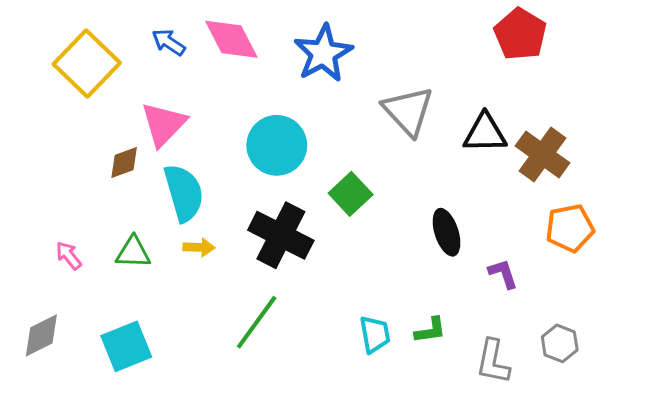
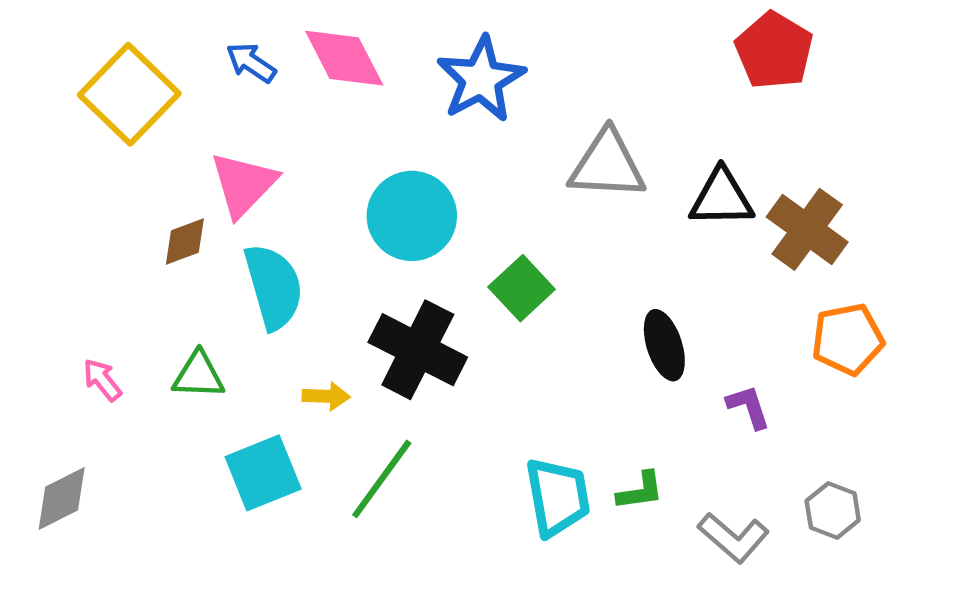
gray triangle: (408, 111) -> (607, 165), turned -44
yellow arrow: (199, 247) -> (326, 396), moved
cyan trapezoid: (375, 334) -> (558, 497), size x1.4
cyan square: (126, 346) -> (263, 473), moved
gray L-shape: (493, 362) -> (733, 538), turned -60

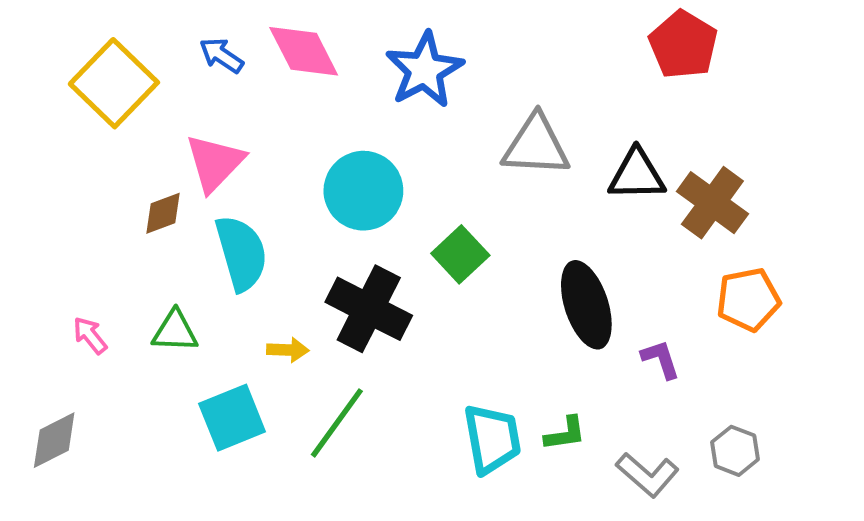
black ellipse: (664, 345) -> (586, 305), size x1.4

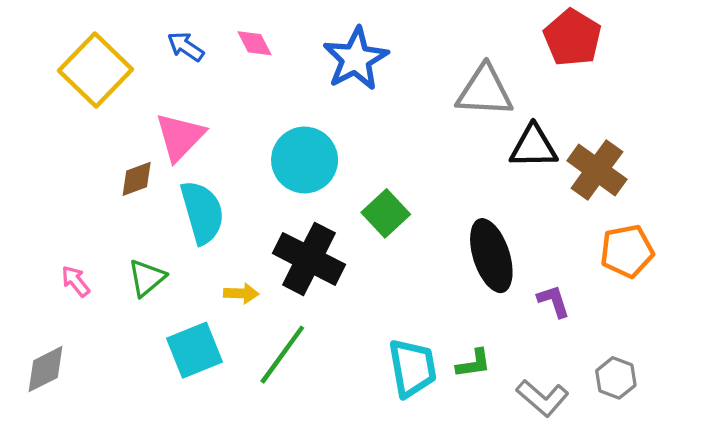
pink diamond: (304, 51) -> (255, 43), size x0.6
gray triangle: (536, 146) -> (485, 91), moved
green triangle: (175, 331) -> (147, 278), turned -42

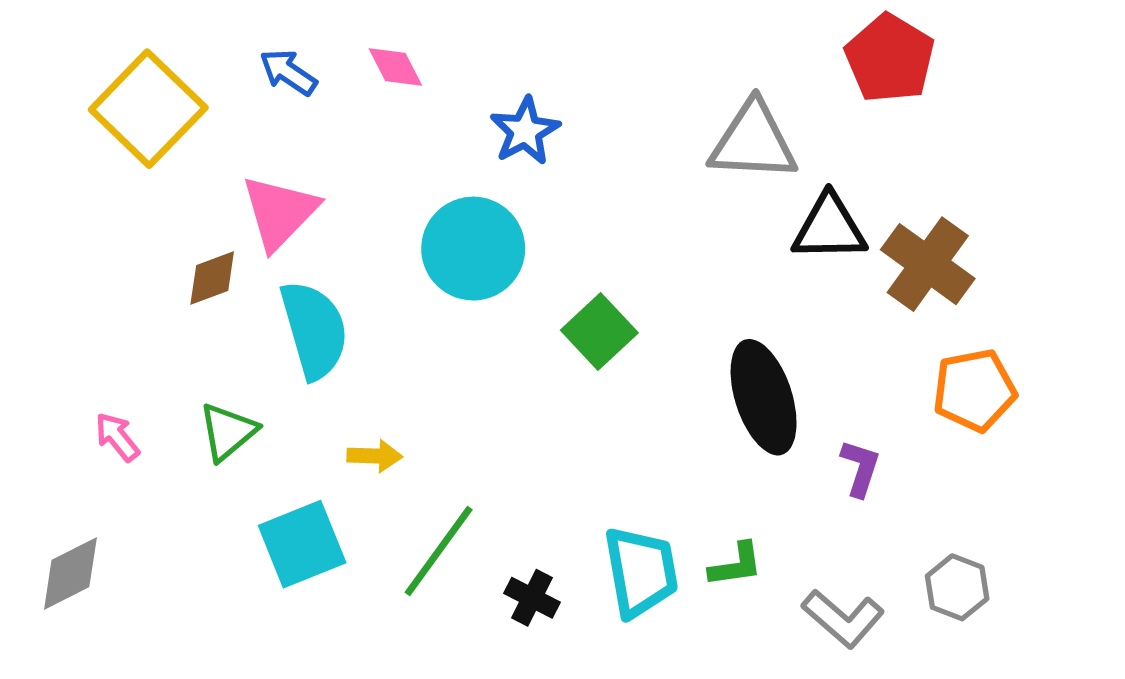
blue star: (356, 59) -> (525, 131), moved, size x0.7
black cross: (309, 259) -> (532, 598), moved, size x0.5
purple L-shape: (554, 301) -> (860, 468), turned 36

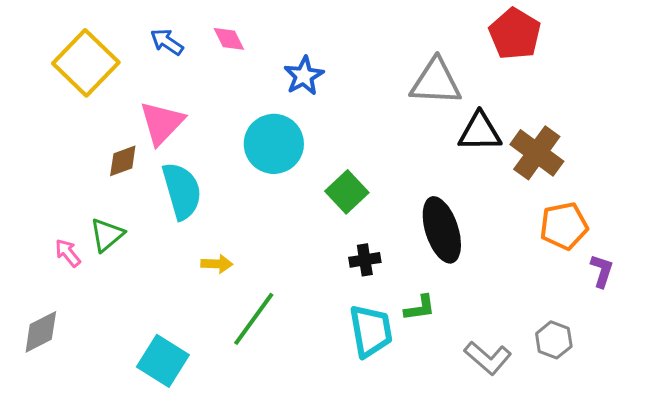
green triangle: (228, 432) -> (107, 235), moved
purple L-shape: (860, 468) -> (602, 271), moved
cyan square: (302, 544) -> (163, 361), moved, turned -36
green L-shape: (736, 565) -> (420, 308), moved
black cross: (532, 598) -> (365, 260), moved, turned -36

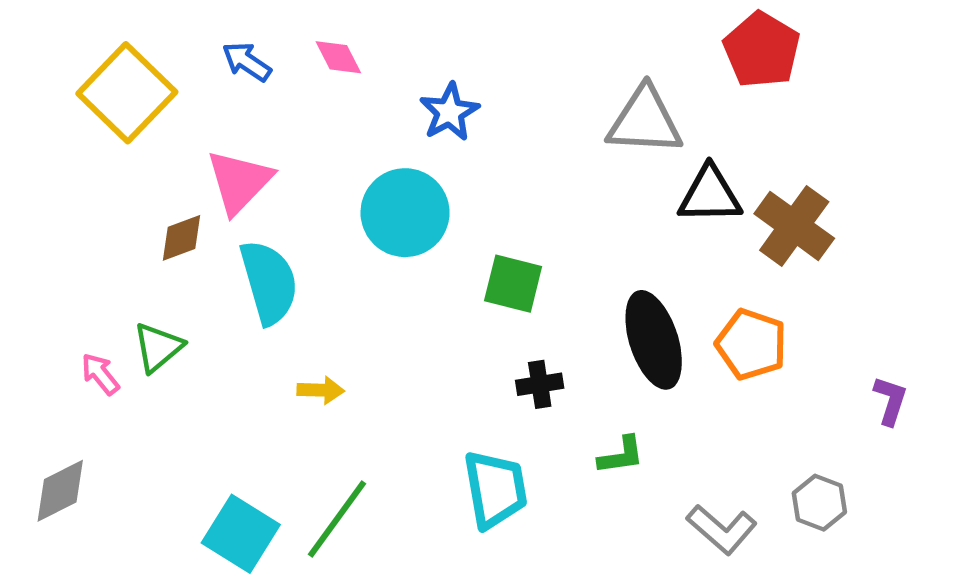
green square: (347, 192) -> (513, 284), turned -33
orange pentagon: (564, 226) -> (751, 344), moved, turned 30
green line: (254, 319) -> (337, 519), moved
cyan trapezoid: (371, 331) -> (495, 489), moved

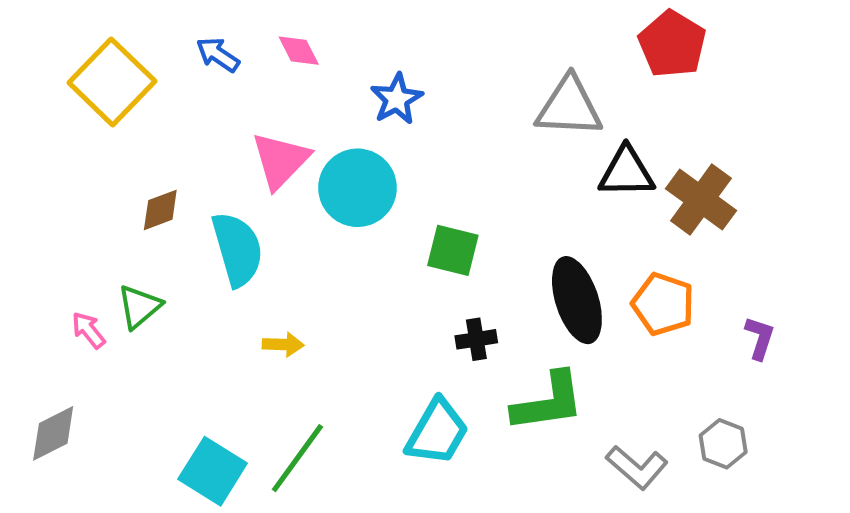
pink triangle: (239, 182) -> (280, 160), moved
purple L-shape: (890, 401) -> (760, 338), moved
green L-shape: (621, 455) -> (548, 402), size x1.8
cyan trapezoid: (495, 489) -> (437, 432), turned 40

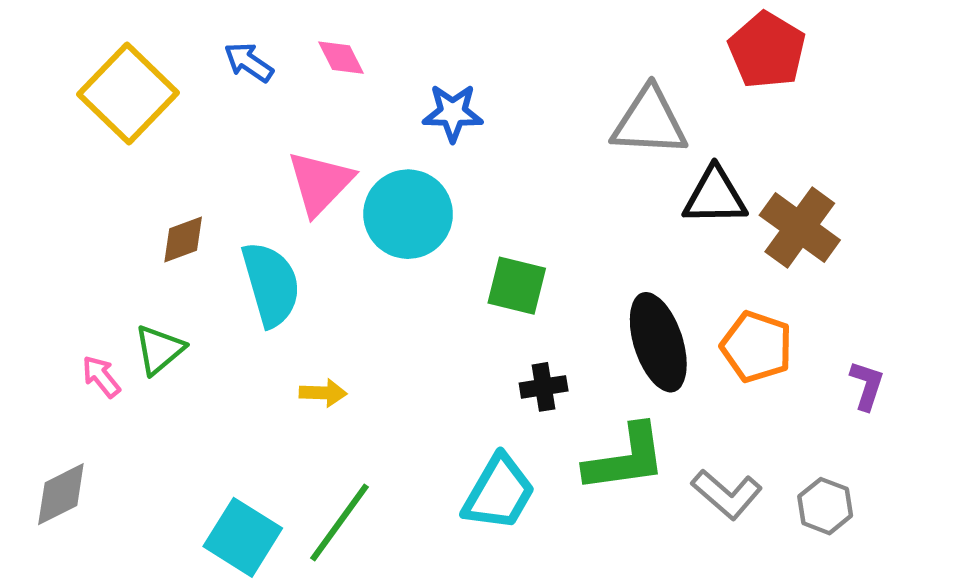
blue star: (397, 99) -> (453, 113), turned 30
gray L-shape: (637, 467) -> (727, 494), moved

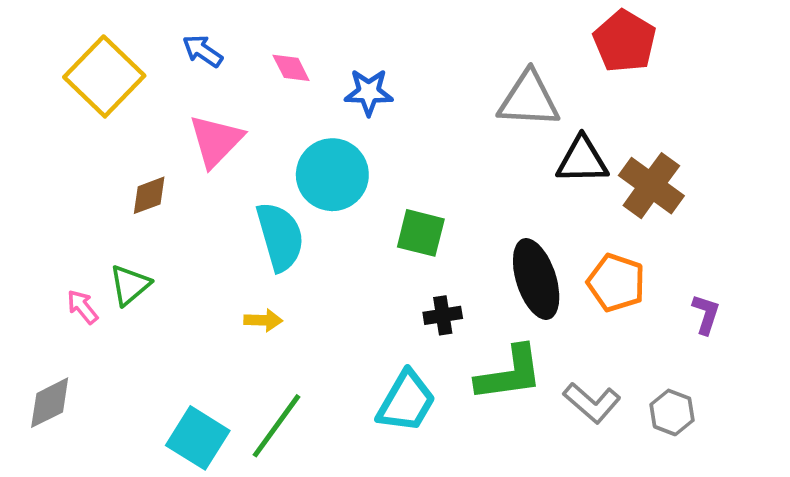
pink diamond: (341, 58) -> (291, 68), moved
pink triangle: (320, 183) -> (216, 141), moved
cyan semicircle: (271, 284) -> (280, 237), moved

